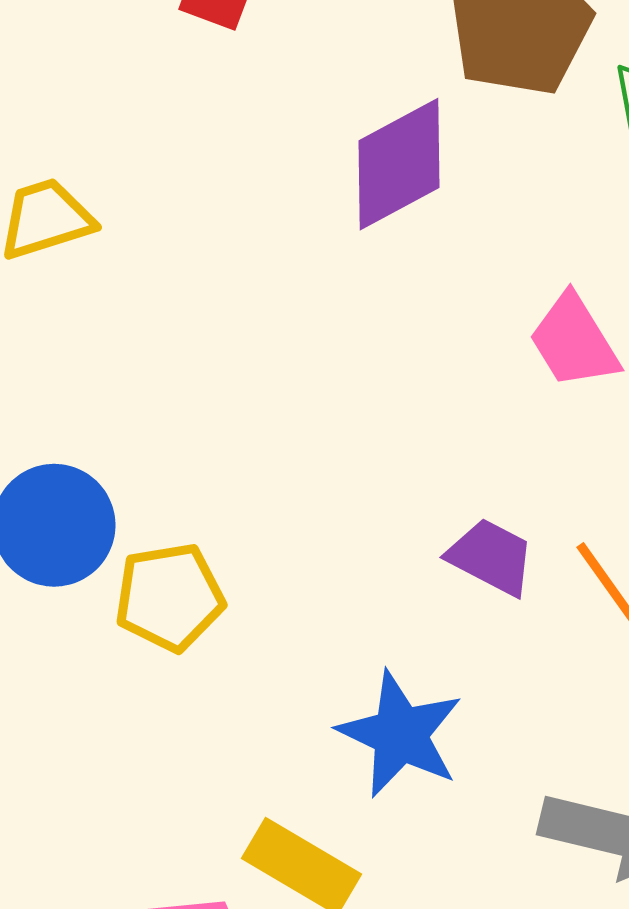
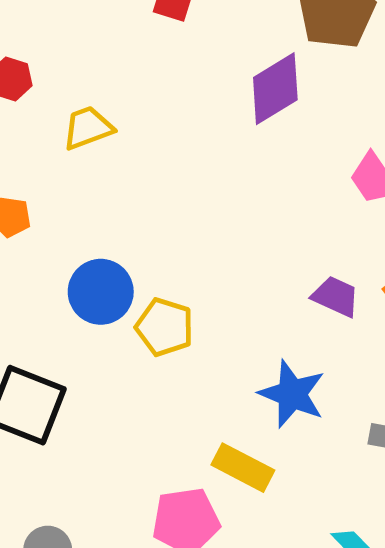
yellow pentagon: (170, 597) -> (165, 327), turned 30

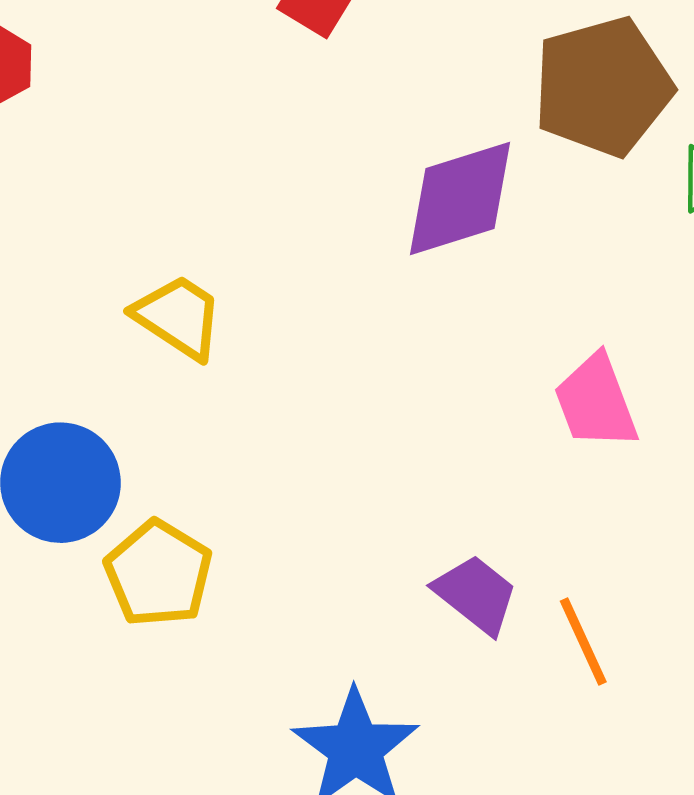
yellow trapezoid: (88, 128) -> (178, 317), moved, turned 40

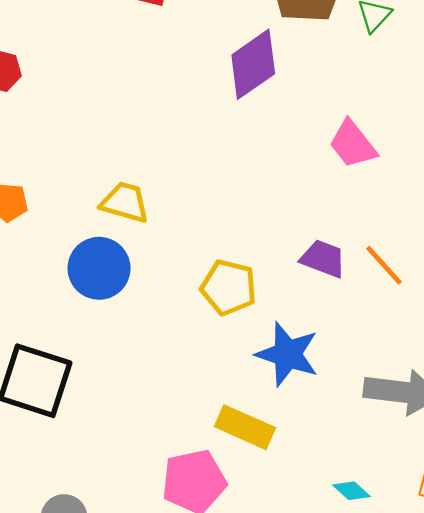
yellow trapezoid: (178, 317) -> (125, 202), moved
yellow pentagon: (158, 573) -> (229, 287), moved

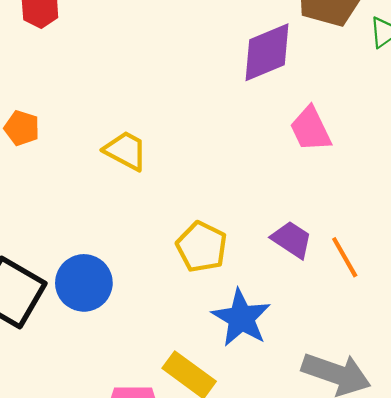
pink trapezoid: (353, 144) -> (310, 129), moved
blue circle: (99, 268) -> (84, 283), moved

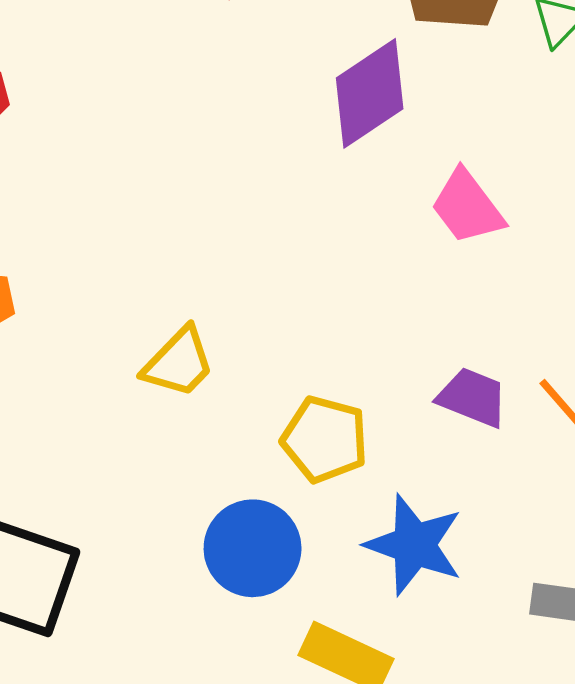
yellow trapezoid: (126, 151) -> (179, 363), moved, turned 117
blue circle: (84, 283) -> (253, 548), moved

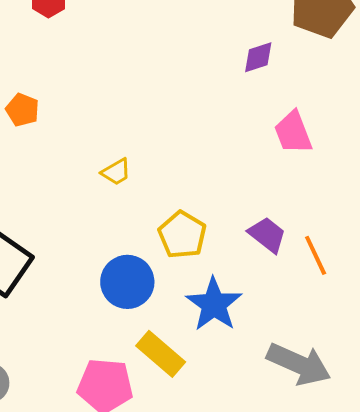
purple diamond: (370, 93) -> (258, 57), size x0.6
yellow trapezoid: (179, 363) -> (116, 172), size x0.7

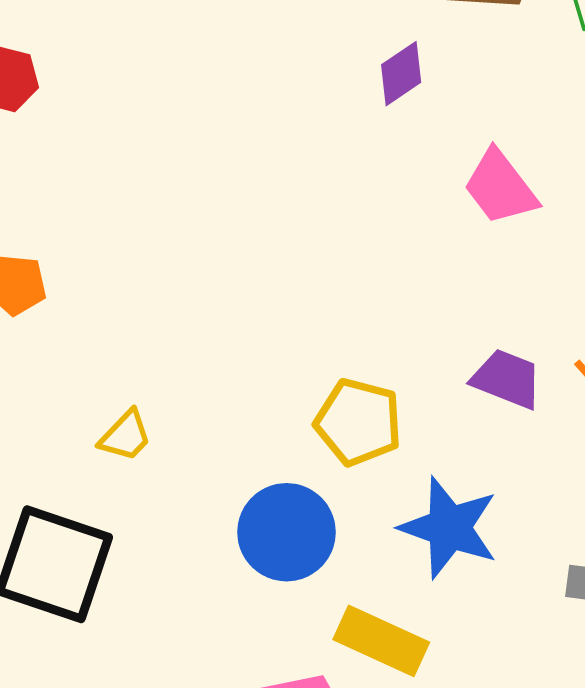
yellow trapezoid: (116, 172) -> (125, 436), moved

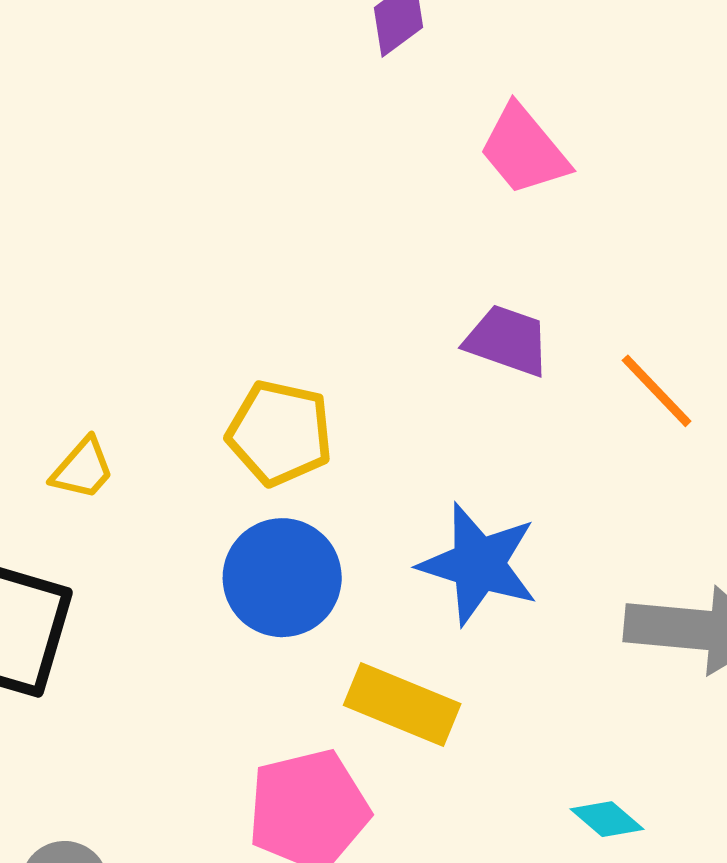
purple trapezoid: (507, 379) -> (507, 340), moved
yellow pentagon: (358, 422) -> (280, 433), moved

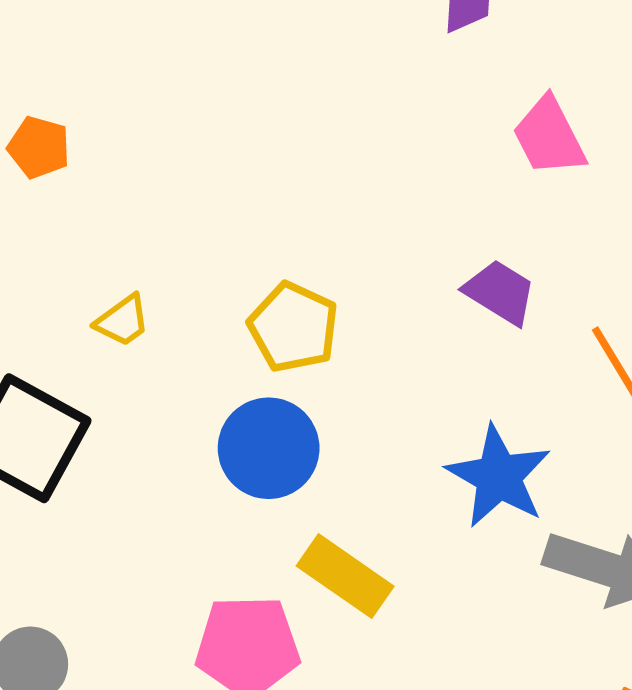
blue star: (479, 564) -> (499, 476), moved

